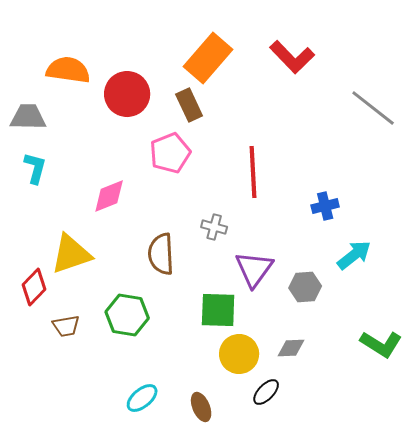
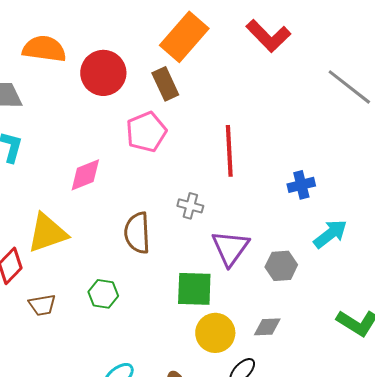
green hexagon: (127, 315) -> (103, 294), size x0.7

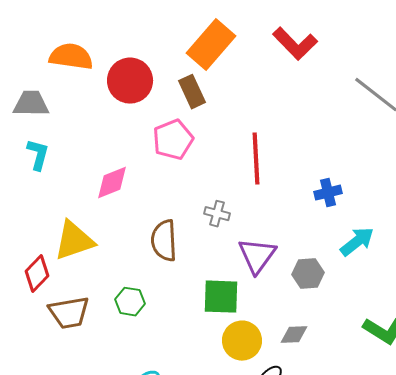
brown trapezoid: (42, 305) -> (69, 313), size x1.5

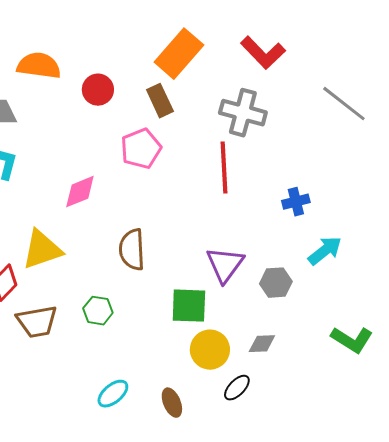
red circle: (130, 81) -> (98, 90), size x0.7
gray cross: (217, 214) -> (243, 113), moved, size x1.8

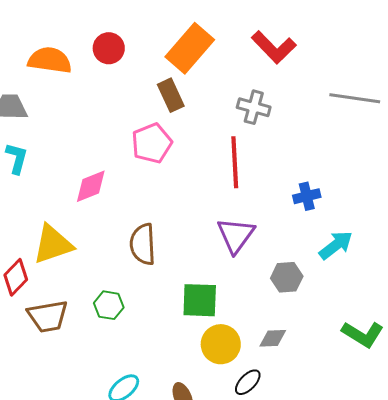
red circle: (98, 90) -> (109, 48), moved
gray line: (344, 104) -> (355, 98), turned -30
gray cross: (243, 113) -> (254, 107), size x0.7
purple triangle: (225, 265) -> (236, 235), moved

